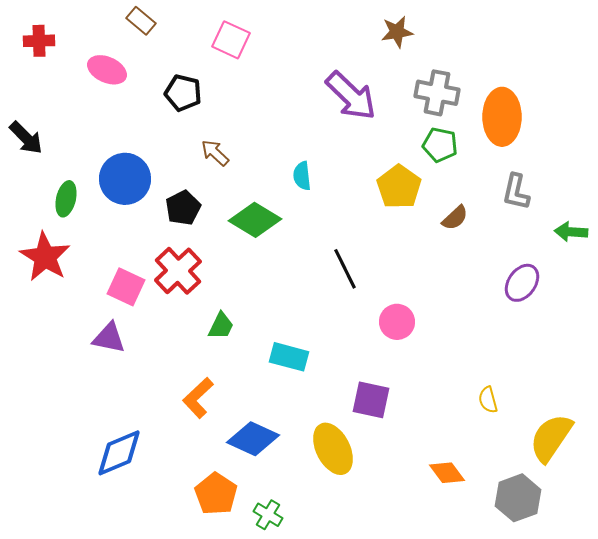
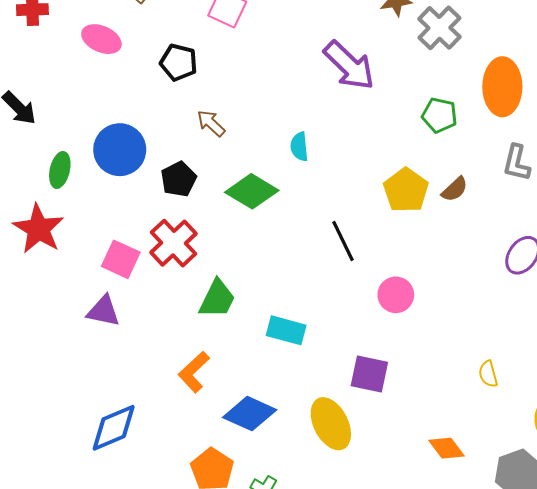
gray cross: (437, 93) -> (439, 28), moved, turned 33
yellow pentagon: (399, 187) -> (406, 190), moved
green trapezoid: (221, 326) -> (217, 299), size x1.4

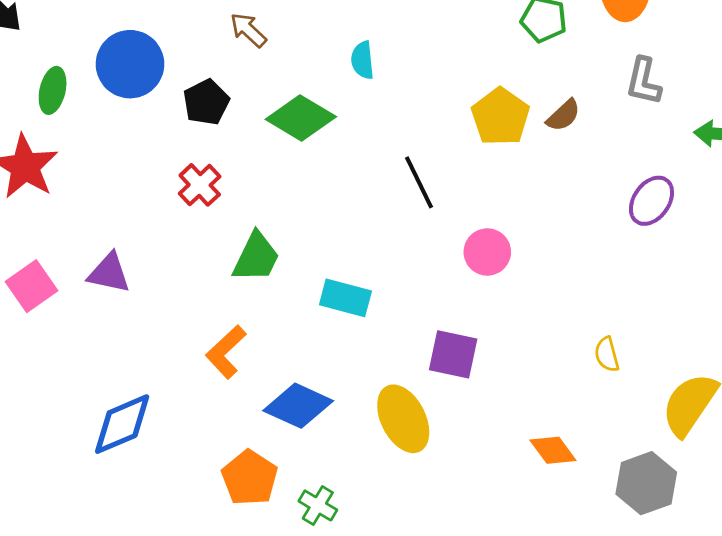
red cross: (174, 243) -> (200, 185), size x0.7
pink square: (121, 259) -> (32, 286), moved, turned 30

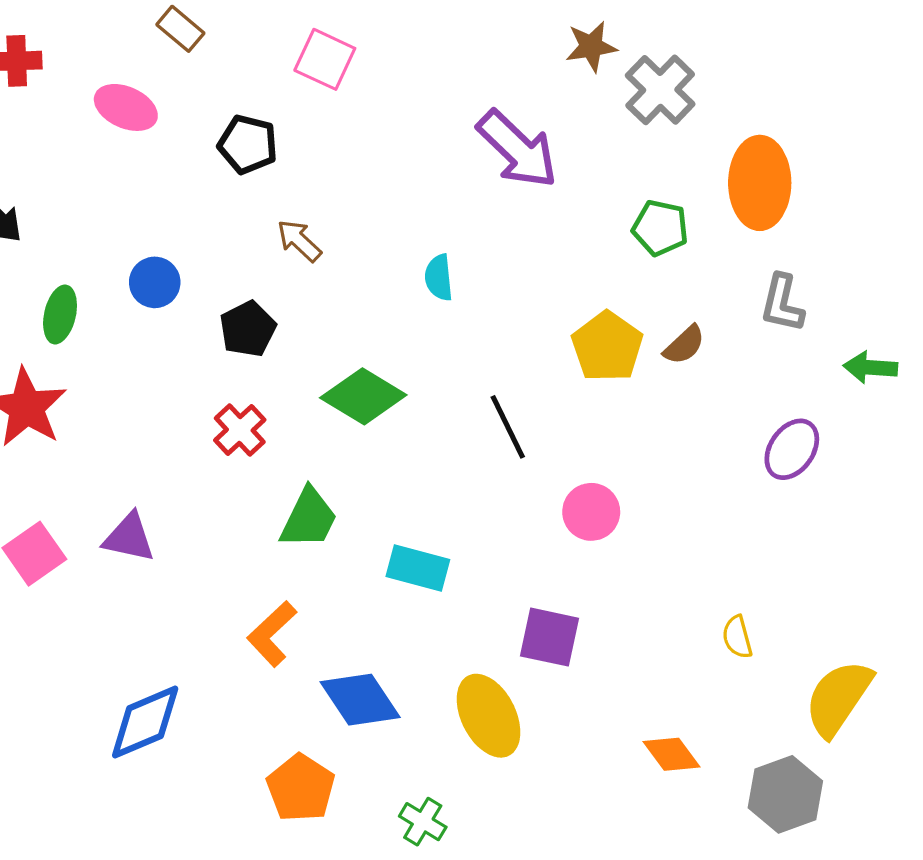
blue circle: (130, 64) -> (155, 282), size x0.6
green diamond: (301, 118) -> (363, 396), moved
blue diamond: (298, 406) -> (360, 700), turned 32
green cross: (318, 505) -> (423, 822), moved

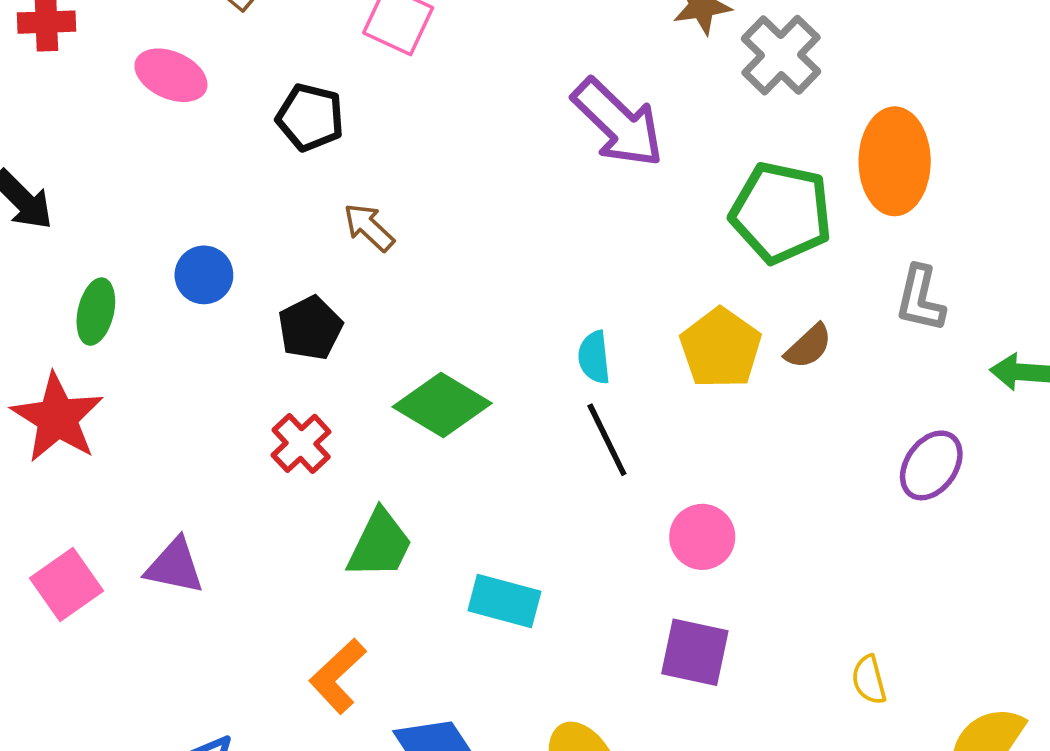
green pentagon: (660, 228) -> (781, 213), size x1.6
cyan semicircle: (439, 278) -> (594, 357), moved
purple square: (549, 637) -> (695, 652), moved

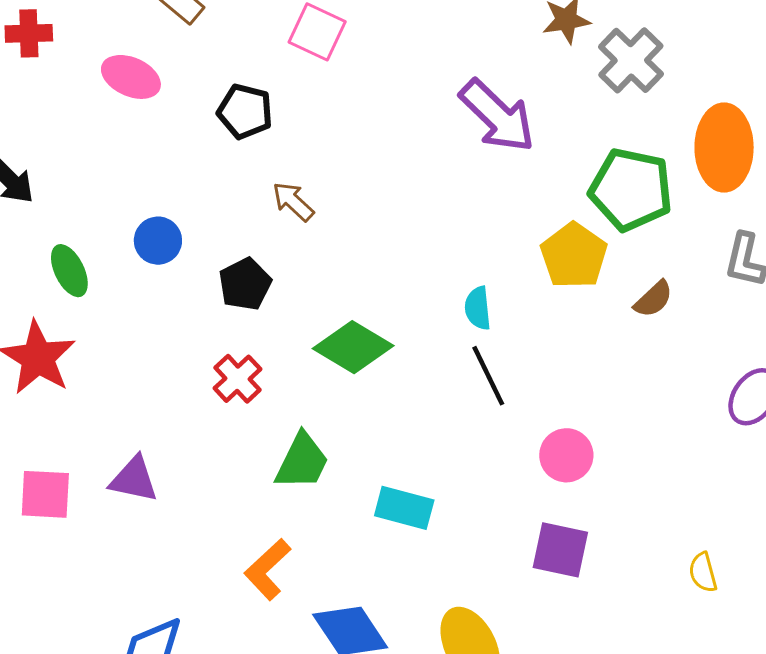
green ellipse: (96, 312) -> (69, 271), turned -39
yellow pentagon: (721, 348) -> (574, 256), moved
pink square: (67, 585) -> (45, 494), turned 38

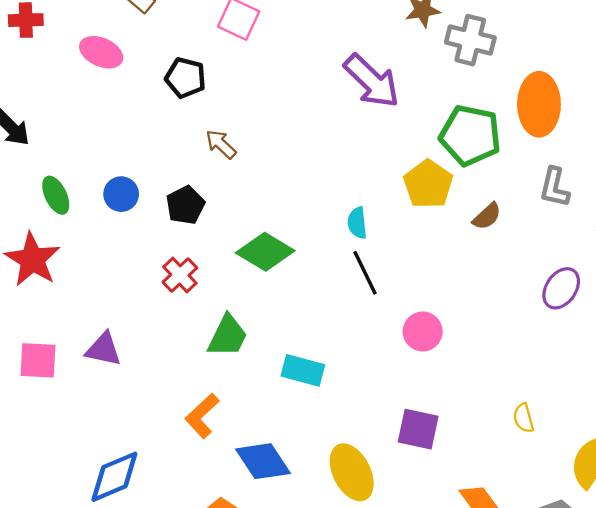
gray cross: (631, 60) -> (470, 40), turned -30
blue circle: (158, 241) -> (121, 194), moved
purple square: (560, 550) -> (418, 429), moved

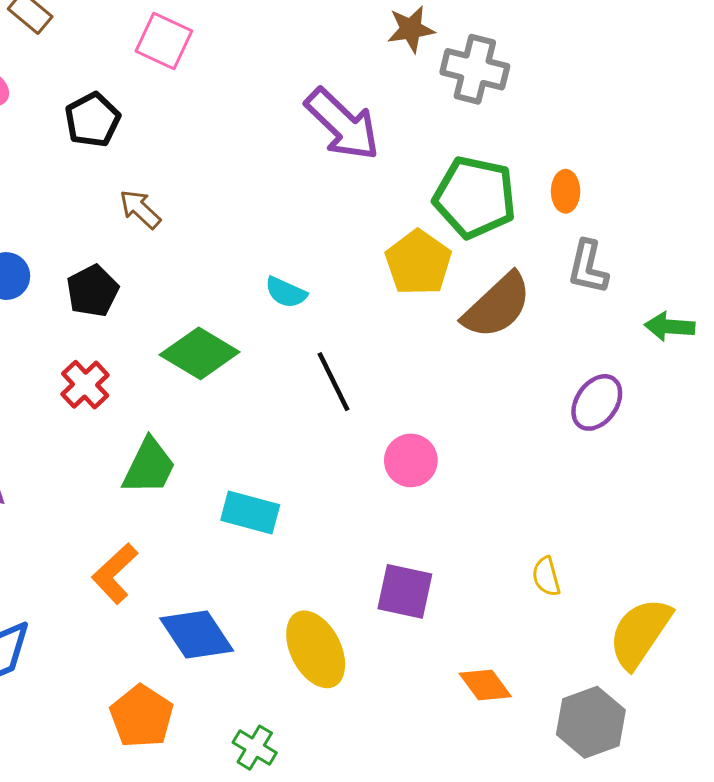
black pentagon: (185, 78) -> (93, 120), turned 30
orange ellipse: (539, 104) -> (566, 191), moved, size x0.5
brown semicircle: (487, 216) -> (497, 306), size x1.8
cyan semicircle: (357, 223) -> (286, 292), moved, turned -60

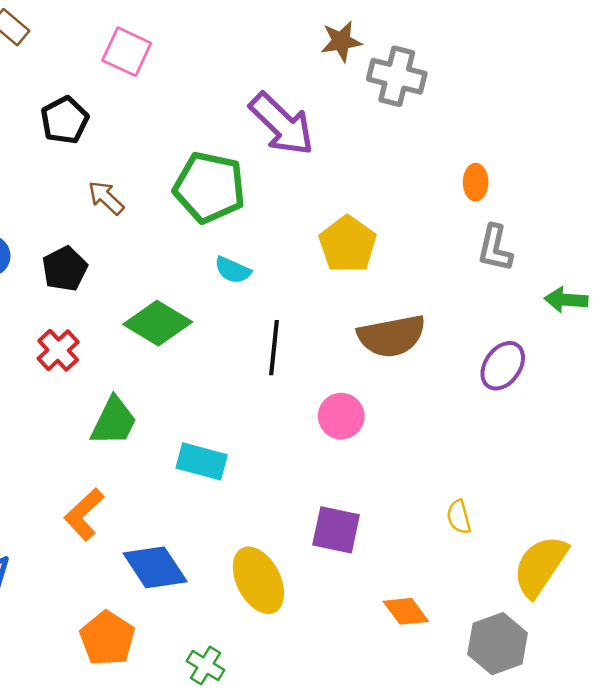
green pentagon: (475, 197) -> (209, 187), moved
brown semicircle: (497, 306) -> (392, 336), moved, turned 32
black line: (333, 382) -> (274, 348), turned 32

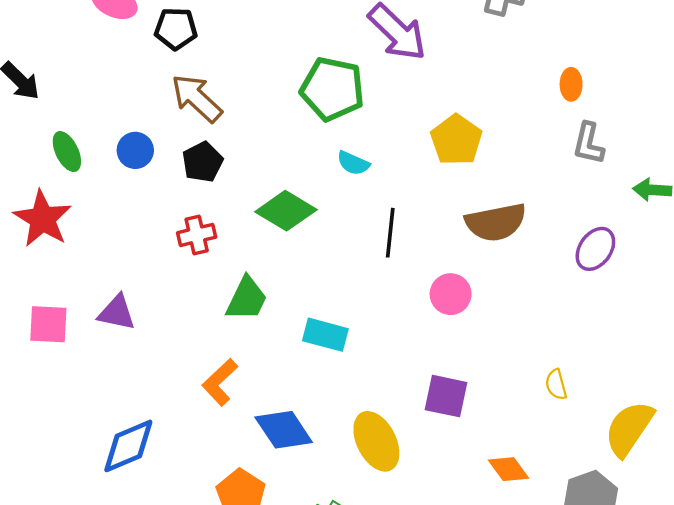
black pentagon: (65, 120) -> (176, 29), moved, turned 30
brown arrow: (106, 198) -> (197, 98), moved, size x1.6
red cross: (58, 350) -> (197, 235), turned 30

